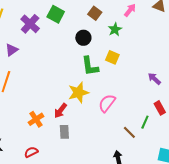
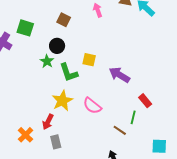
pink arrow: (130, 10) -> (98, 10), turned -48
green star: (115, 29) -> (47, 61), moved
purple arrow: (154, 79) -> (119, 75), moved, size x1.5
pink semicircle: (107, 103) -> (92, 106), turned -78

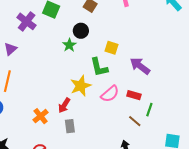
green L-shape: (69, 73) -> (99, 67), moved
red rectangle: (145, 101) -> (134, 95), moved, turned -40
pink semicircle: (92, 106) -> (110, 94), turned -84

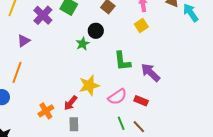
yellow square: (111, 48) -> (141, 26), moved, turned 32
green L-shape: (99, 67) -> (122, 61), moved
green line: (149, 110) -> (121, 123), moved, turned -48

